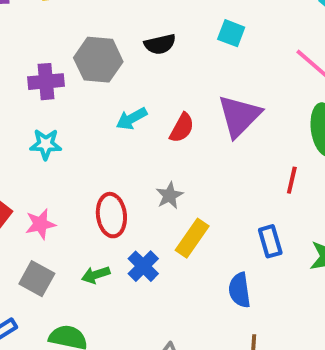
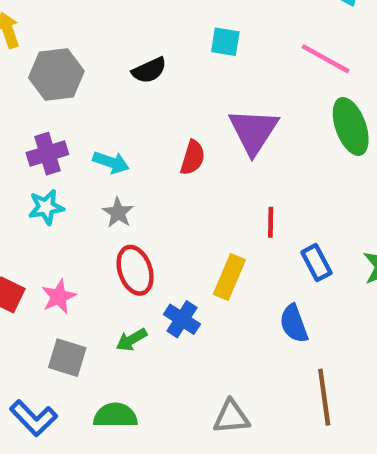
gray hexagon: (98, 60) -> (56, 74), moved
purple cross: (46, 82) -> (47, 154), moved
cyan arrow: (132, 119) -> (111, 162), moved, turned -120
red line: (292, 180) -> (271, 222), moved
gray star: (169, 195) -> (118, 213), moved

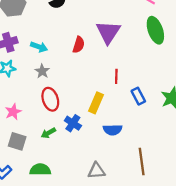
blue semicircle: (294, 324) -> (113, 130), moved, turned -72

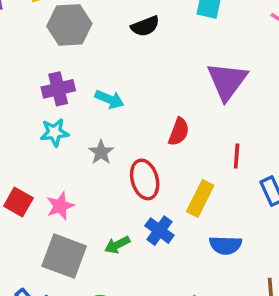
red semicircle: (79, 45) -> (179, 132), moved
gray star: (42, 71) -> (101, 152), moved
red ellipse: (50, 99) -> (145, 179), moved
gray square: (17, 141) -> (64, 256), size x1.4

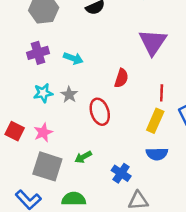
cyan star: (54, 132) -> (43, 93), moved
yellow rectangle: (200, 199) -> (155, 121), moved
blue cross: (159, 231) -> (121, 173), moved

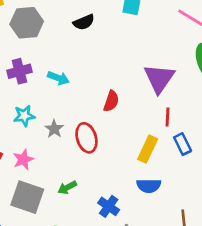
purple triangle: (153, 42) -> (159, 78), moved
red line: (162, 93) -> (167, 117), moved
gray star: (69, 95) -> (54, 129), moved

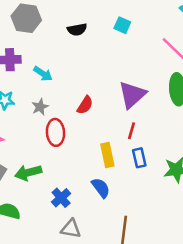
gray star: (54, 129) -> (40, 107), moved
yellow rectangle: (148, 149) -> (107, 155), turned -50
blue semicircle: (149, 186) -> (101, 188), turned -140
green arrow: (67, 188) -> (28, 173), size x1.5

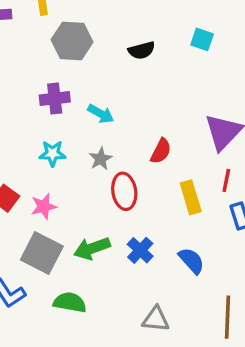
yellow rectangle: (107, 155) -> (191, 197), moved
blue cross: (61, 198) -> (140, 250), moved

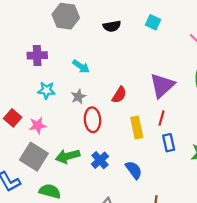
purple cross: (55, 99) -> (37, 55), moved

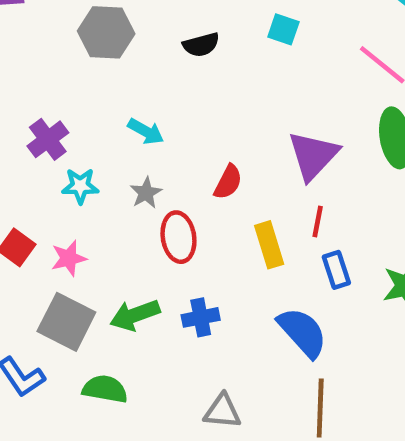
purple cross: (37, 55) -> (48, 139), moved, turned -30
blue cross: (100, 160) -> (201, 317), turned 36
blue semicircle: (134, 170) -> (302, 332), moved, size x1.4

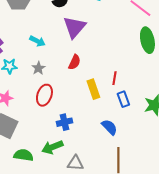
purple triangle: (313, 155) -> (74, 27), moved
red ellipse: (178, 237) -> (44, 95), moved, turned 30
green arrow: (135, 315) -> (52, 147), moved
blue semicircle: (302, 332) -> (109, 127), size x0.7

